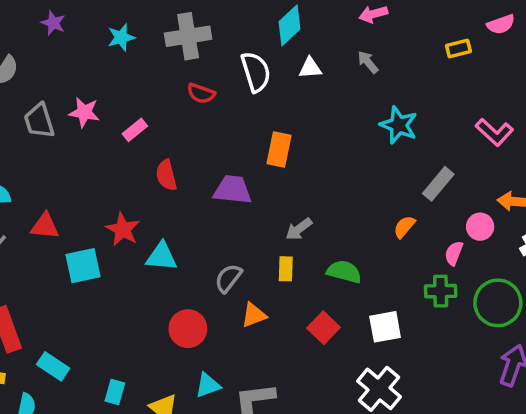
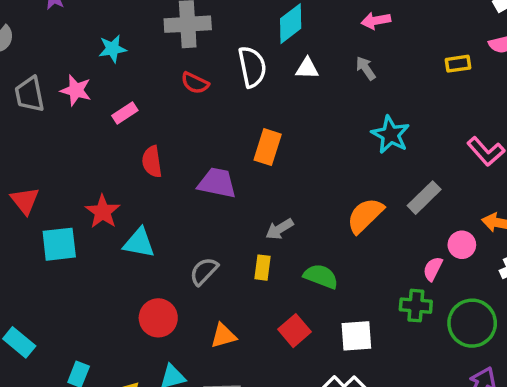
cyan star: (121, 37) -> (113, 49), moved
red triangle: (45, 226) -> (25, 201), turned 40
orange semicircle: (404, 227) -> (365, 215), moved, size x1.6
orange triangle: (254, 315) -> (223, 336), moved

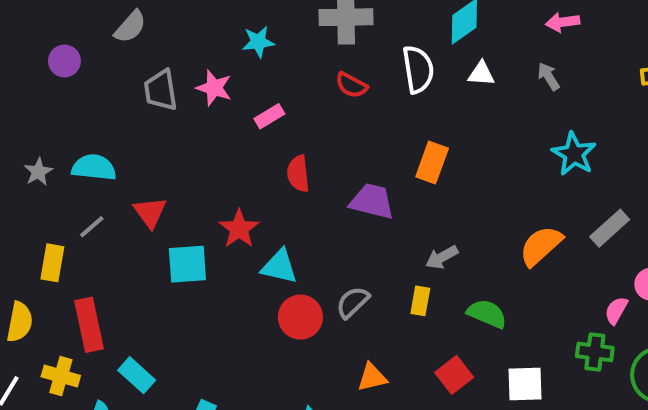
red circle: (158, 318) -> (300, 317), moved

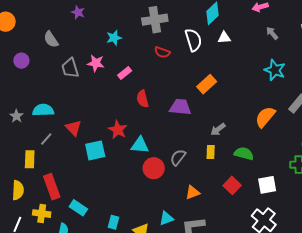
gray semicircle: (130, 27) -> (51, 39), turned 114
gray arrow: (549, 76) -> (272, 33), moved
orange rectangle: (432, 162) -> (207, 84), turned 36

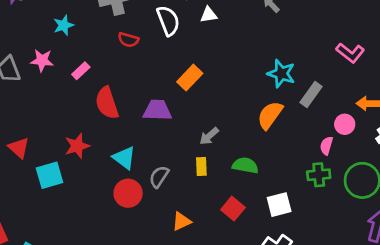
cyan star: (275, 70) -> (281, 74), moved
red semicircle: (143, 99) -> (107, 103), size x1.4
red star: (118, 130) -> (77, 146), turned 30
cyan triangle: (140, 145) -> (124, 158), moved, turned 36

